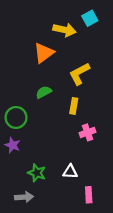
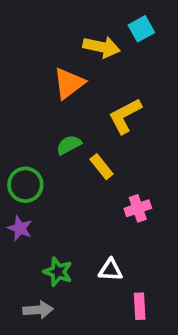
yellow rectangle: (74, 106) -> (101, 167), moved, turned -49

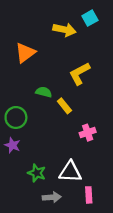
orange triangle: (69, 83) -> (25, 53), moved
green semicircle: (69, 145) -> (44, 92), turned 42
white triangle: (111, 270) -> (70, 172), size x1.5
gray arrow: (38, 310) -> (52, 197), moved

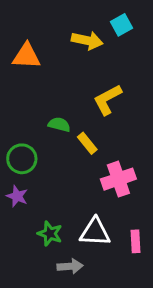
orange triangle: (25, 53) -> (26, 56), moved, turned 40
pink cross: (88, 133) -> (118, 179), size x1.5
pink rectangle: (89, 195) -> (136, 241), moved

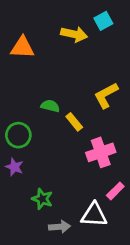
yellow L-shape: (107, 100) -> (106, 95), moved
white triangle: (95, 232) -> (94, 215), moved
pink rectangle: (136, 241) -> (115, 191), moved, turned 48

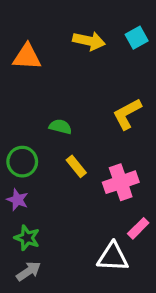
cyan square: (103, 21) -> (137, 38), moved
yellow rectangle: (74, 122) -> (76, 166), moved
green star: (42, 199) -> (27, 238), moved
gray arrow: (60, 227) -> (29, 271), moved, turned -30

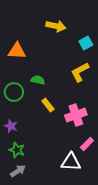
cyan square: (137, 38) -> (86, 43), moved
orange triangle: (27, 57) -> (17, 51), moved
green circle: (22, 162) -> (14, 92), moved

